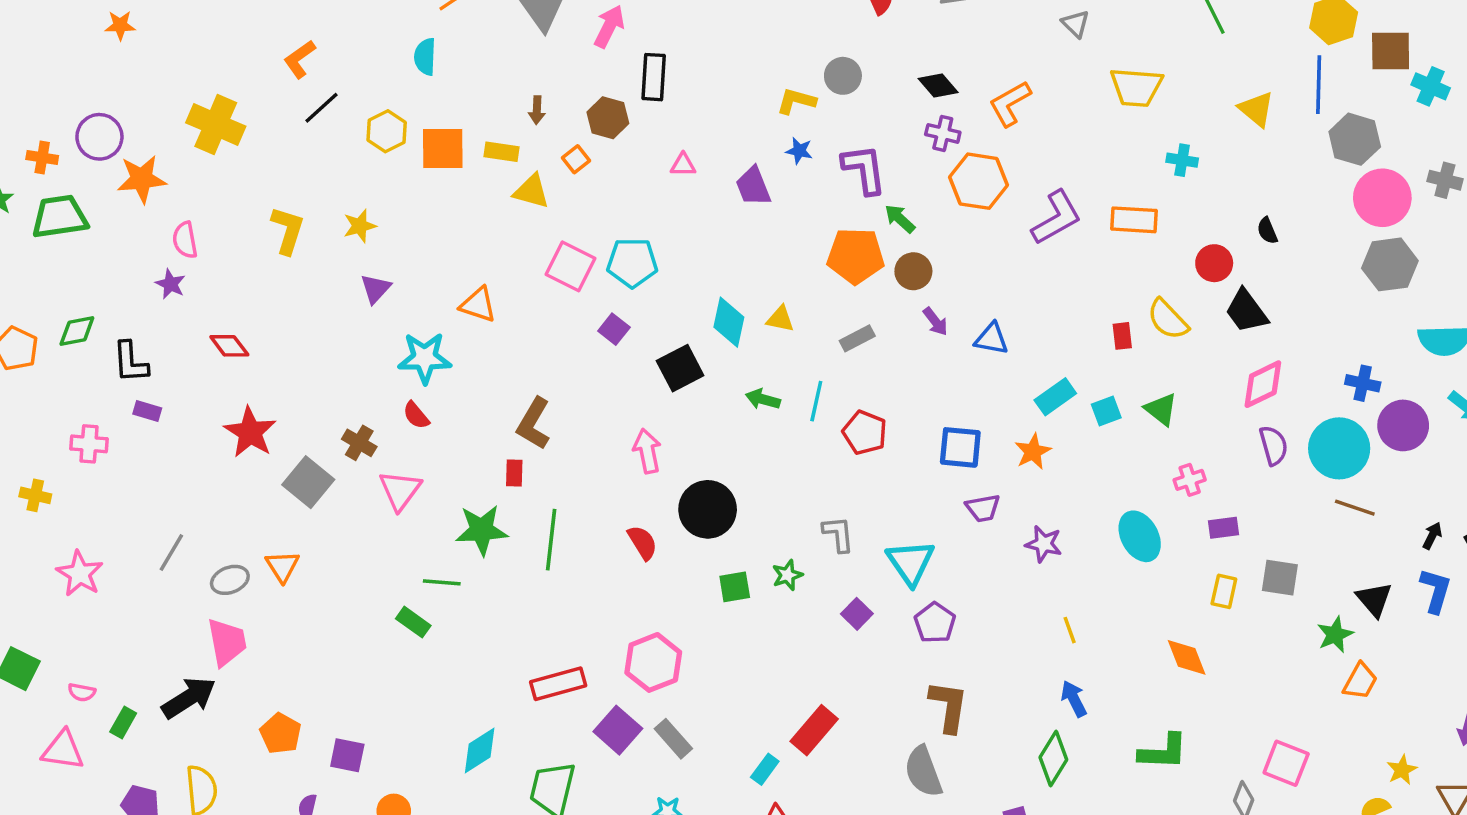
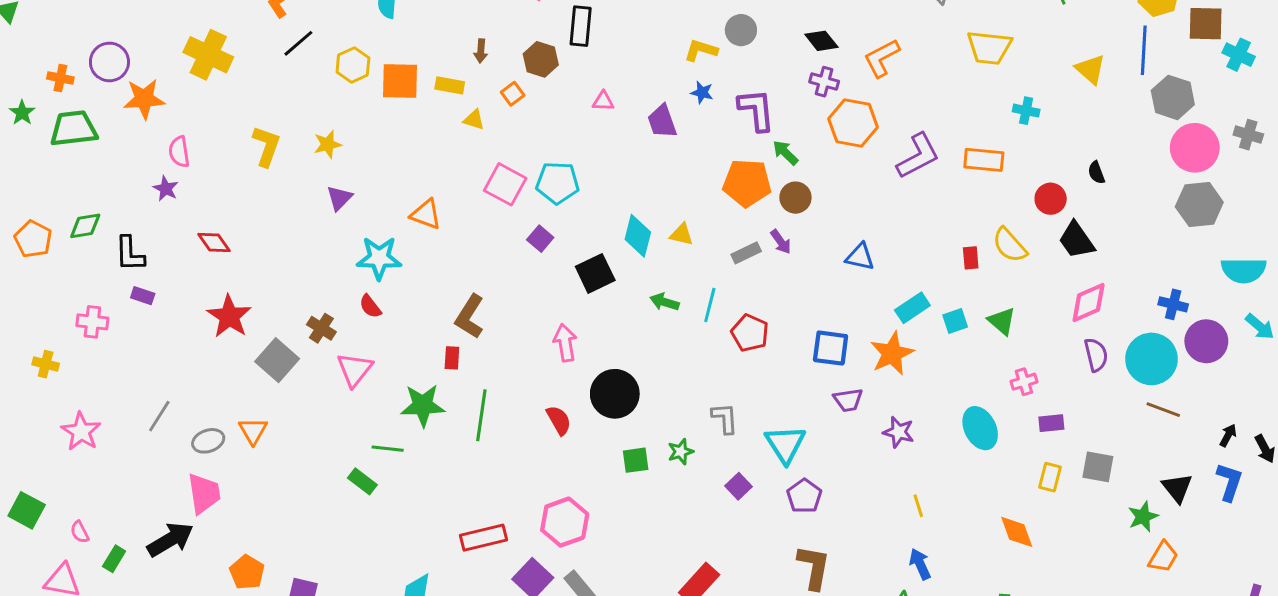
yellow triangle: (531, 191) -> (474, 120), size x0.7
purple arrow: (935, 322) -> (781, 242), moved
orange star: (1033, 452) -> (892, 354), size x1.4
pink semicircle: (82, 692) -> (80, 532), turned 50

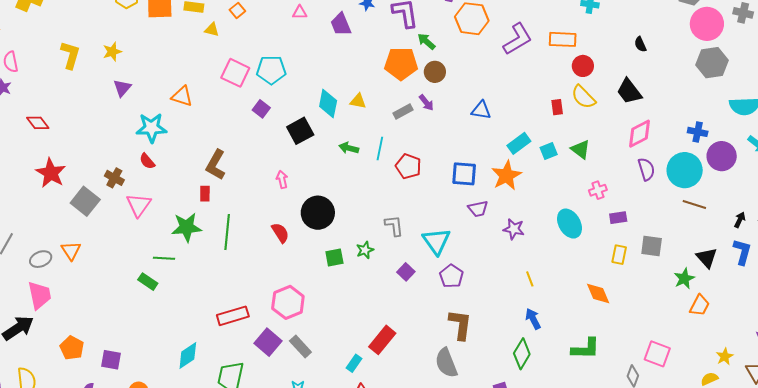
red circle: (1051, 199) -> (583, 66), moved
pink arrow: (565, 343) -> (282, 179), size x0.7

